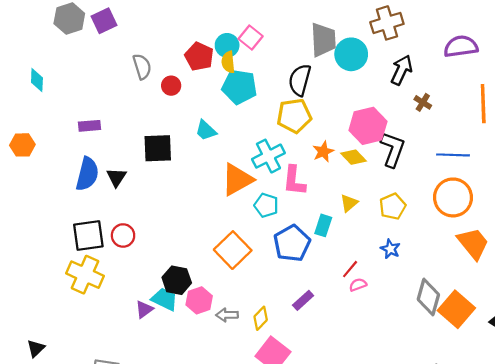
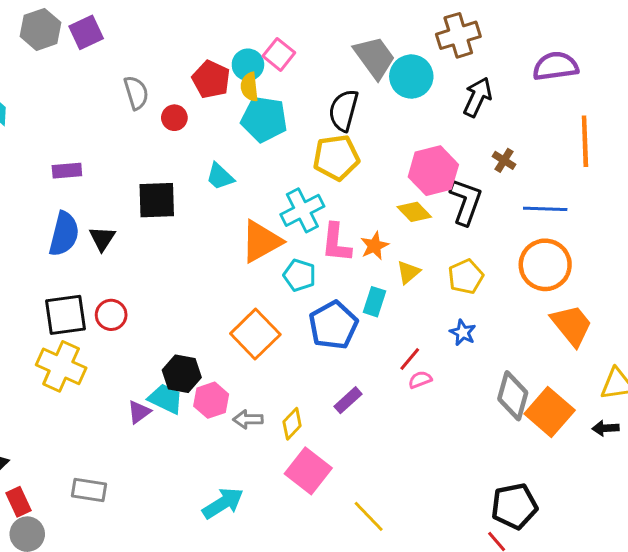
gray trapezoid: (323, 40) -> (374, 57), turned -33
brown cross: (423, 102) -> (504, 160), moved
orange star: (323, 152) -> (374, 246), moved

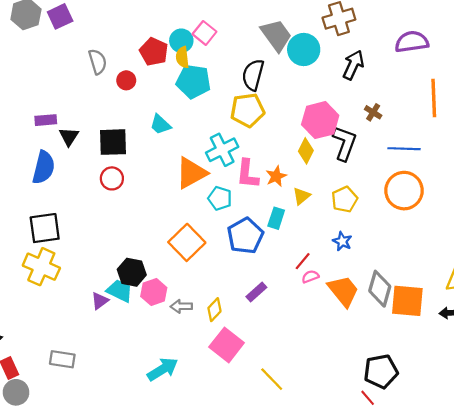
yellow diamond: (414, 212) -> (306, 151), turned 70
black triangle: (102, 238) -> (69, 137), moved
red circle: (111, 315) -> (112, 178), moved
orange trapezoid: (572, 325) -> (343, 291), moved
orange square: (550, 412) -> (407, 301), turned -36

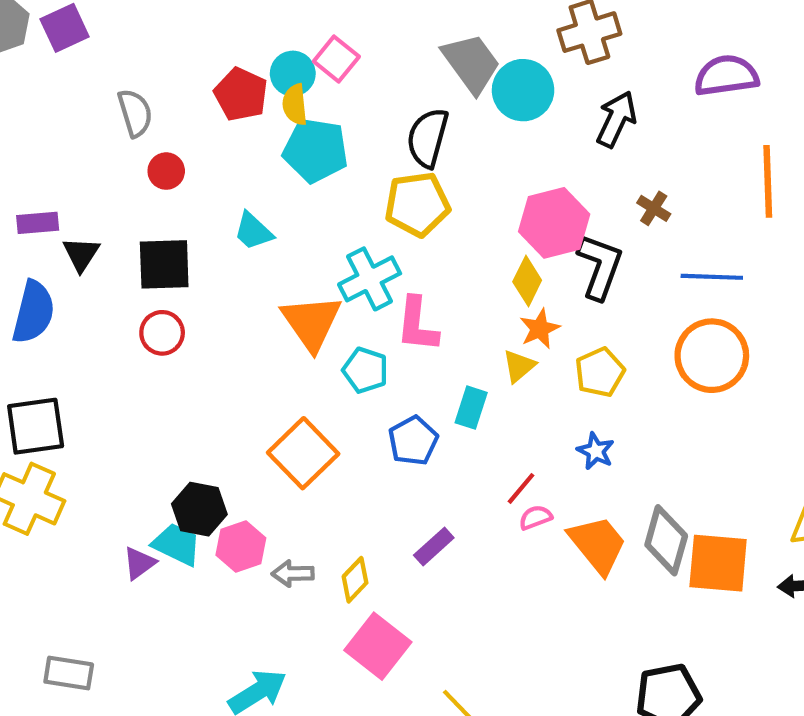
red circle: (126, 80) -> (166, 171), moved
orange triangle: (191, 173) -> (311, 322), turned -36
orange star: (276, 176) -> (540, 329), moved
blue pentagon: (245, 236) -> (413, 441), size x0.7

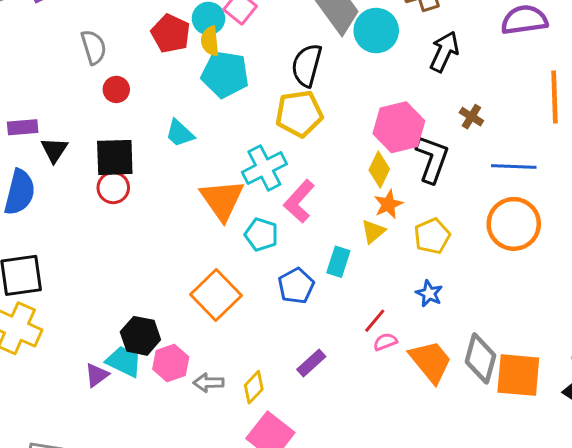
pink L-shape: (417, 325) -> (299, 201), turned 36
red circle: (162, 333) -> (113, 188), moved

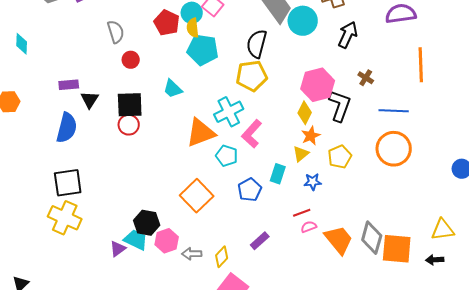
orange triangle: (222, 200) -> (201, 133), turned 44
blue star: (429, 293) -> (313, 182), moved, turned -30
red line: (375, 321) -> (302, 213), turned 30

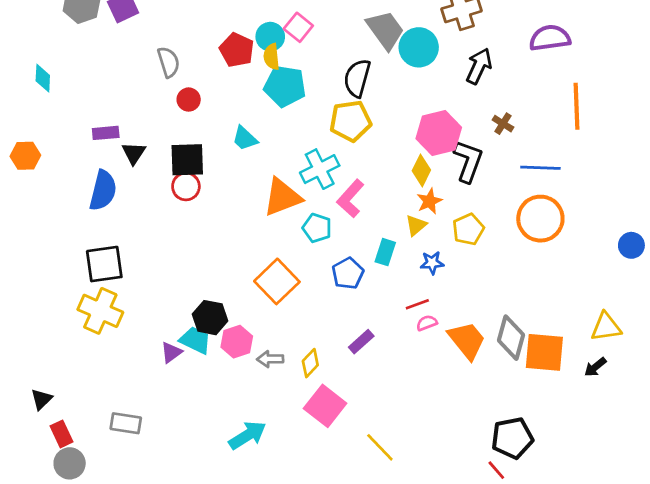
black arrow: (435, 260) -> (595, 367), turned -36

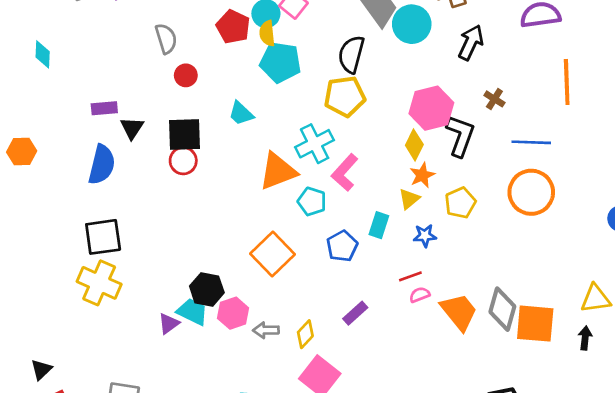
orange hexagon: (25, 156) -> (22, 152), moved
black arrow: (595, 367) -> (585, 338), turned 135

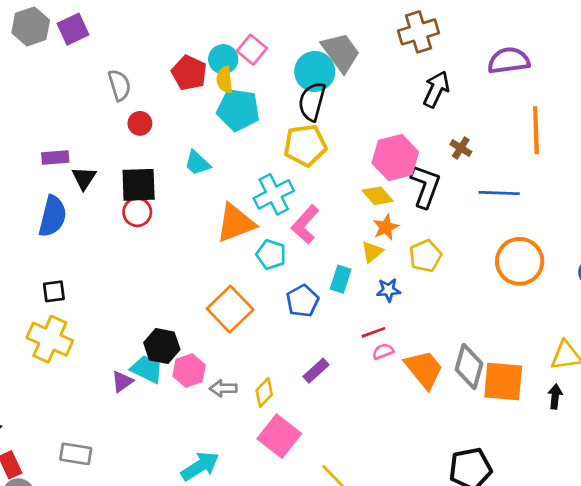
cyan circle: (412, 24) -> (315, 71), moved
yellow diamond: (414, 145) -> (378, 196), turned -68
orange circle: (531, 192) -> (520, 261), moved
black square: (103, 237) -> (54, 291), size x0.6

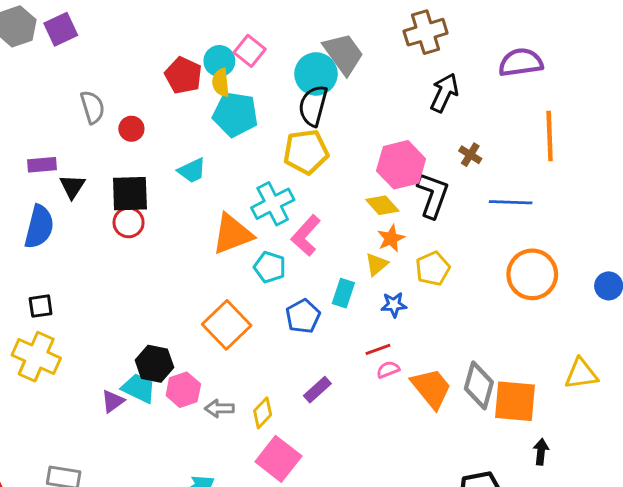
gray semicircle: (119, 85) -> (92, 107), moved
cyan trapezoid: (197, 163) -> (192, 171), turned -68
black arrow: (555, 397) -> (541, 452), moved

